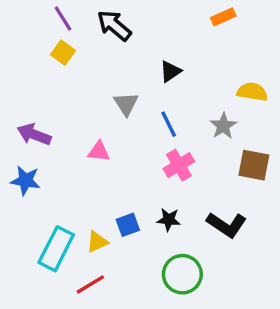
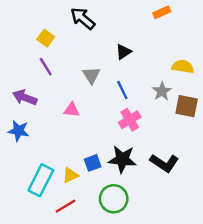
purple line: (63, 19) -> (46, 67), moved
brown square: (254, 165) -> (187, 106), moved
black star: (169, 220) -> (122, 159), size x1.6
green circle: (182, 274) -> (114, 199), moved

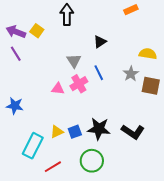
black arrow: (83, 18) -> (67, 15), turned 50
purple line: (46, 67) -> (16, 54), moved
purple arrow: (25, 97) -> (16, 32), moved
pink cross: (130, 120) -> (79, 84), moved
yellow triangle: (70, 175) -> (57, 132), moved

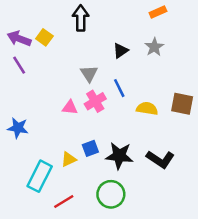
yellow semicircle: (148, 54) -> (147, 109), moved
gray star: (131, 74) -> (154, 47), moved
blue square: (75, 132) -> (90, 148), moved

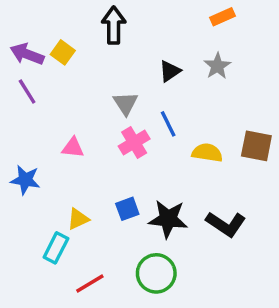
pink triangle: (70, 107) -> (73, 148), moved
yellow triangle: (69, 159) -> (78, 219), moved
cyan rectangle: (40, 176) -> (56, 248), size x0.7

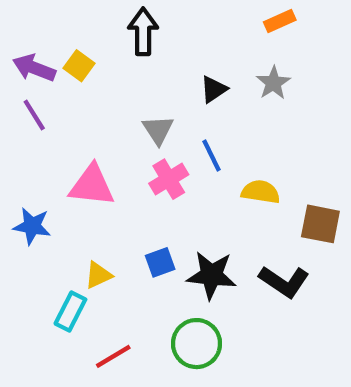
brown square: (256, 146) -> (320, 224), moved
pink triangle: (73, 148) -> (92, 185), size x1.6

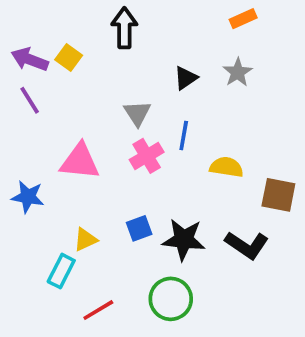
blue line: (211, 156) -> (184, 136), turned 36

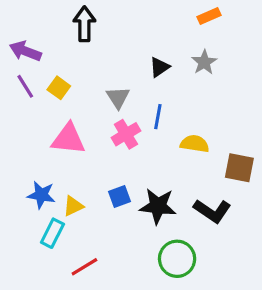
black arrow: (124, 28) -> (84, 24), moved
yellow square: (69, 58) -> (59, 88), moved
blue star: (28, 197) -> (41, 195), moved
green circle: (171, 299) -> (177, 259), moved

